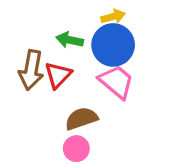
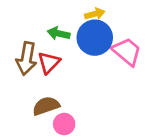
pink trapezoid: (116, 82) -> (127, 52), moved
brown semicircle: (81, 118) -> (46, 106), moved

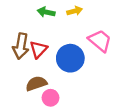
green arrow: (59, 33) -> (46, 12), moved
blue circle: (95, 38) -> (70, 58), moved

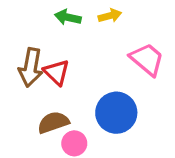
red triangle: (38, 49) -> (57, 72), turned -30
blue circle: (70, 58) -> (116, 113), moved

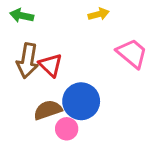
green arrow: (68, 17) -> (22, 16), moved
blue circle: (116, 113) -> (81, 101), moved

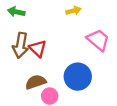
blue circle: (81, 101) -> (78, 77), moved

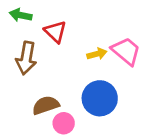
yellow arrow: (73, 11) -> (97, 54), moved
red triangle: (38, 49) -> (55, 32), moved

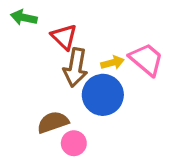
brown arrow: (26, 58) -> (75, 67), moved
blue circle: (100, 98) -> (103, 95), moved

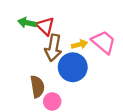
green arrow: (24, 18) -> (27, 23), moved
brown semicircle: (53, 122) -> (37, 87), turned 100

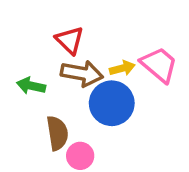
green arrow: (27, 23) -> (31, 86), moved
brown arrow: (53, 48) -> (82, 73), turned -90

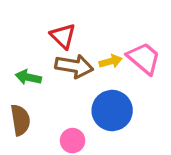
blue circle: (112, 103) -> (112, 111), moved
brown semicircle: (57, 133) -> (20, 120), moved

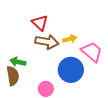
pink trapezoid: (144, 58) -> (92, 52), moved
green arrow: (28, 77) -> (18, 62), moved

